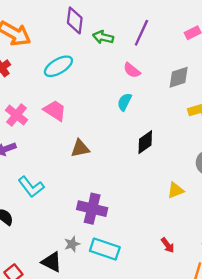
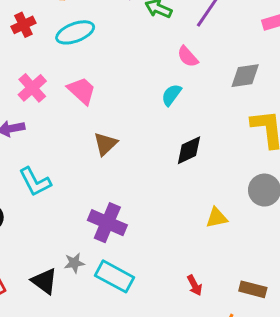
cyan ellipse: (58, 66) -> (75, 32), moved
brown triangle: (80, 148) -> (105, 144), turned -42

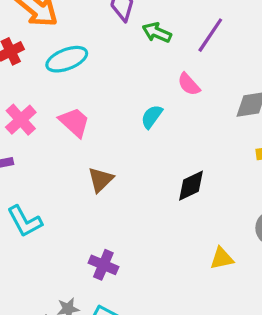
cyan semicircle: (171, 95) -> (152, 117), moved
purple cross: (107, 223) -> (103, 265), size x0.7

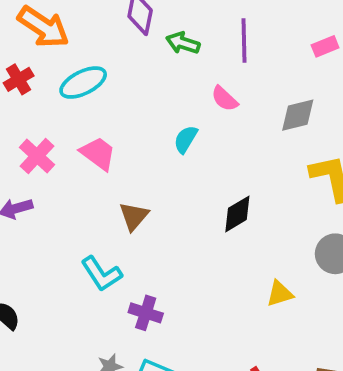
purple line: (210, 35) -> (244, 41), turned -30
cyan L-shape: (25, 221) -> (101, 274), moved

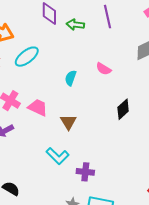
pink semicircle: (225, 99) -> (104, 69), moved
cyan semicircle: (186, 139) -> (71, 78), moved
pink trapezoid: (98, 153) -> (38, 107), moved

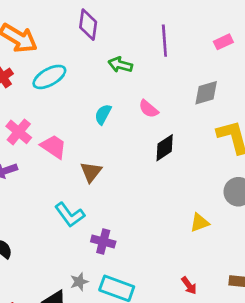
green arrow: (75, 25) -> (120, 65), moved
black diamond: (123, 109) -> (165, 148), moved

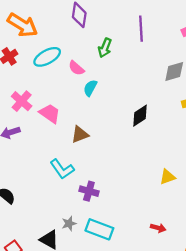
green arrow: (120, 65) -> (105, 48), turned -84
pink semicircle: (149, 109) -> (76, 68), moved
brown triangle: (91, 172) -> (80, 134), turned 30
red arrow: (189, 286) -> (158, 228), turned -40

